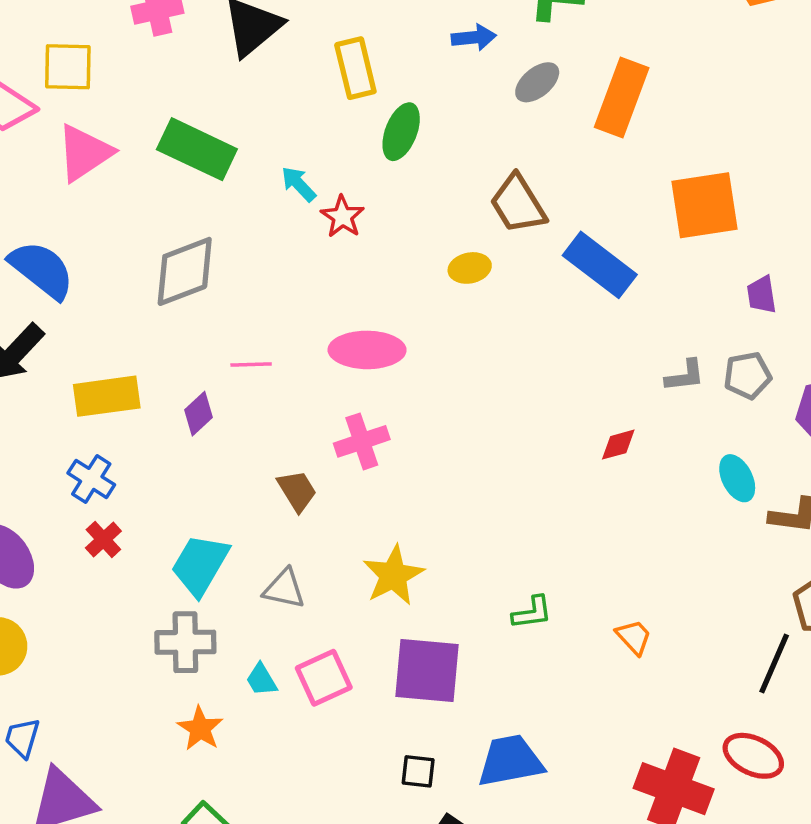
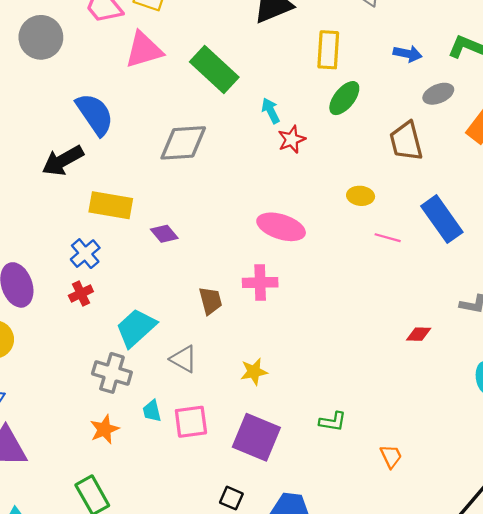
brown trapezoid: (518, 204) -> (406, 141), moved
pink line: (251, 365) -> (388, 238), moved
purple diamond: (199, 414) -> (164, 234), turned 76
yellow star: (393, 575) -> (254, 372), size x0.7

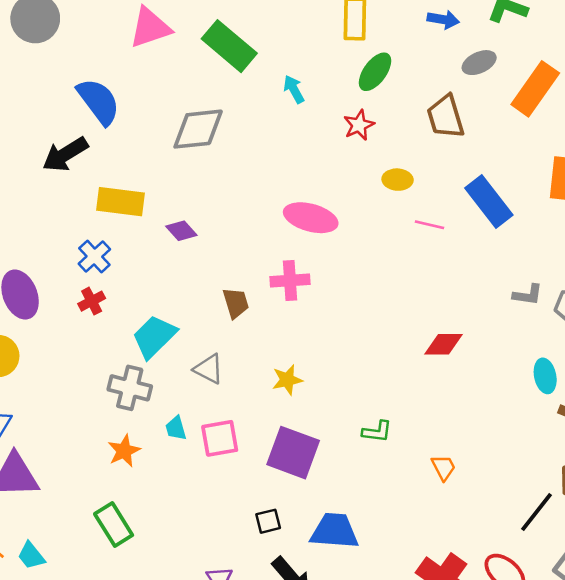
red star: (292, 139) -> (359, 125), moved
red diamond: (419, 334) -> (444, 344), moved, size x1.4
black square: (231, 498) -> (268, 521), turned -35

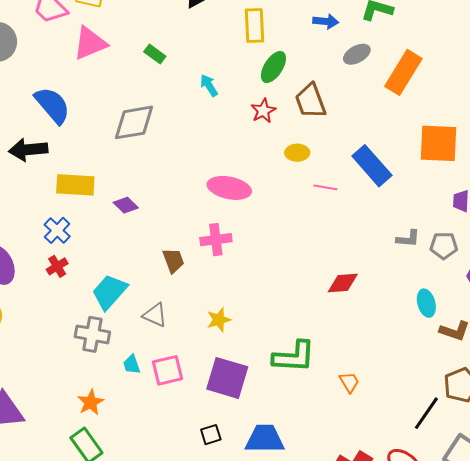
green rectangle: (229, 46) -> (155, 54), size x0.5
brown trapezoid: (446, 117) -> (311, 101), moved
black arrow: (65, 154) -> (28, 150), turned 30
green L-shape: (377, 432) -> (294, 357), size x1.8
orange star: (124, 451) -> (91, 402), moved

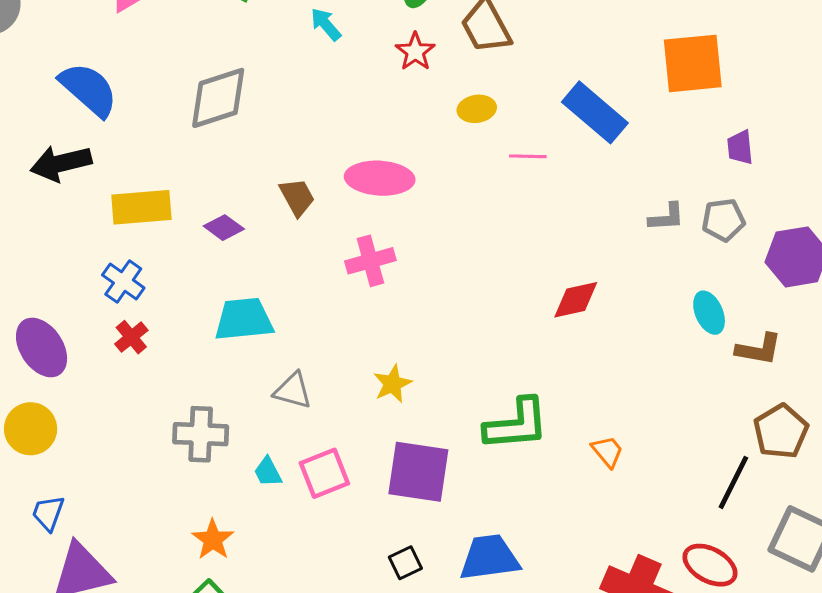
brown trapezoid: (173, 260) -> (297, 197), moved
cyan trapezoid: (110, 292) -> (244, 319), moved, turned 51

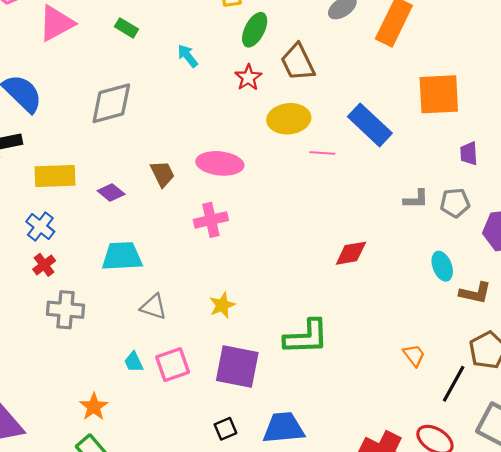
yellow ellipse: (477, 109) -> (289, 119), size x1.6
gray cross: (201, 434) -> (66, 310), moved
orange trapezoid: (607, 451) -> (414, 355), moved

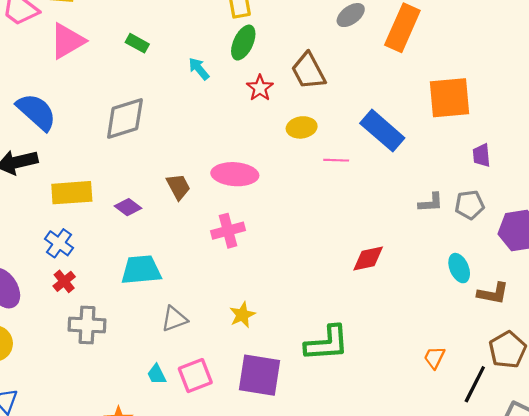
green ellipse: (255, 30) -> (243, 43), moved
yellow ellipse: (289, 119) -> (302, 127), size x0.7
gray triangle: (154, 307) -> (174, 319), turned -36
orange trapezoid: (414, 355) -> (434, 358), turned -115

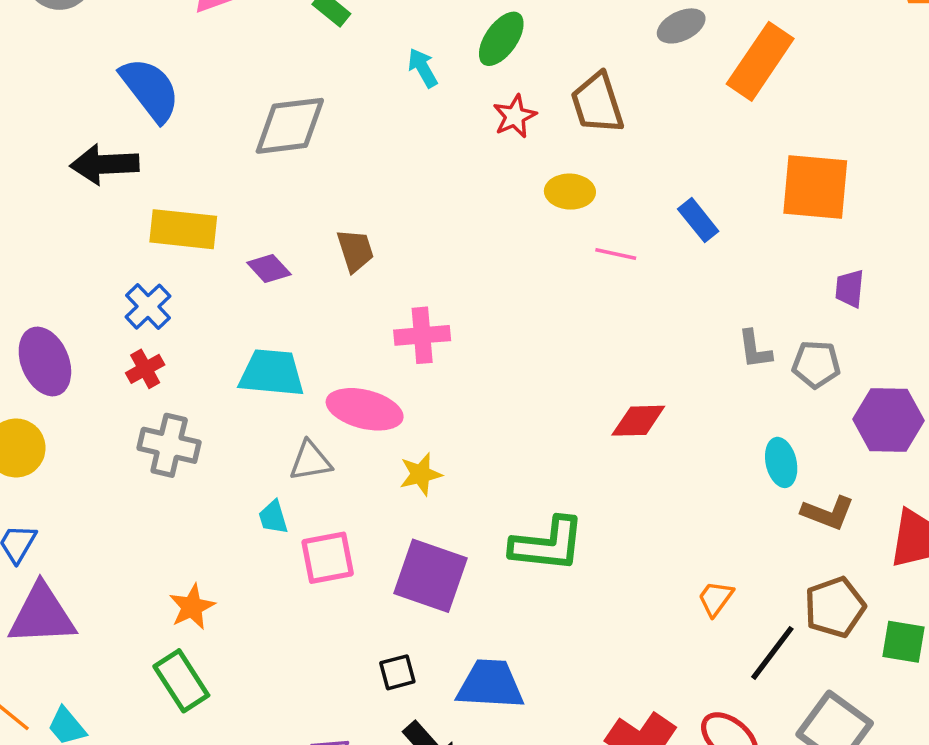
blue rectangle: (382, 131) -> (698, 220), size x0.6
pink ellipse: (235, 174) -> (365, 409), moved
gray L-shape: (431, 203) -> (755, 349), turned 75
cyan trapezoid: (157, 374) -> (273, 517), moved

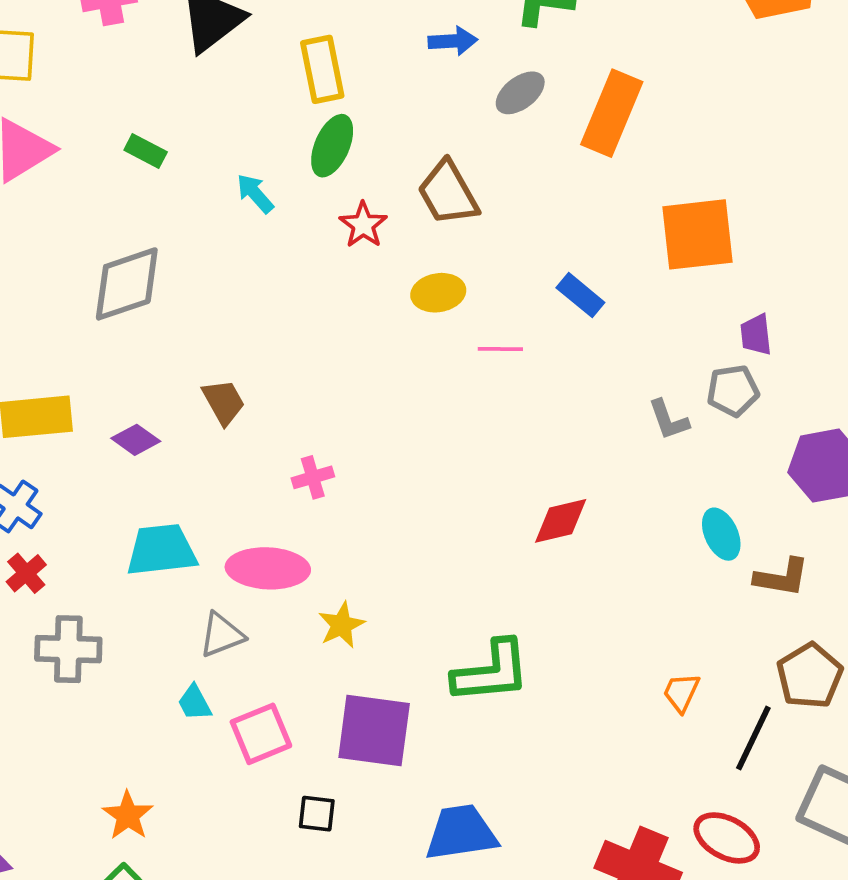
pink cross: (422, 335) -> (313, 477), size x0.7
gray pentagon: (816, 364) -> (733, 391), moved
black square: (397, 672) -> (317, 814), moved, turned 33

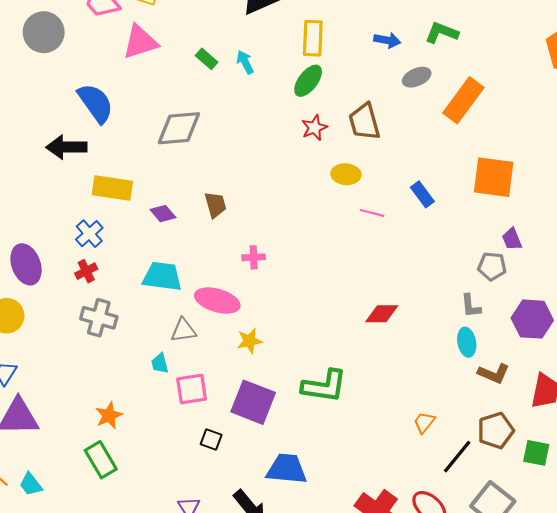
cyan arrow: (255, 194) -> (245, 62), moved
purple trapezoid: (756, 335) -> (512, 239), turned -30
gray L-shape: (669, 420) -> (471, 306), moved

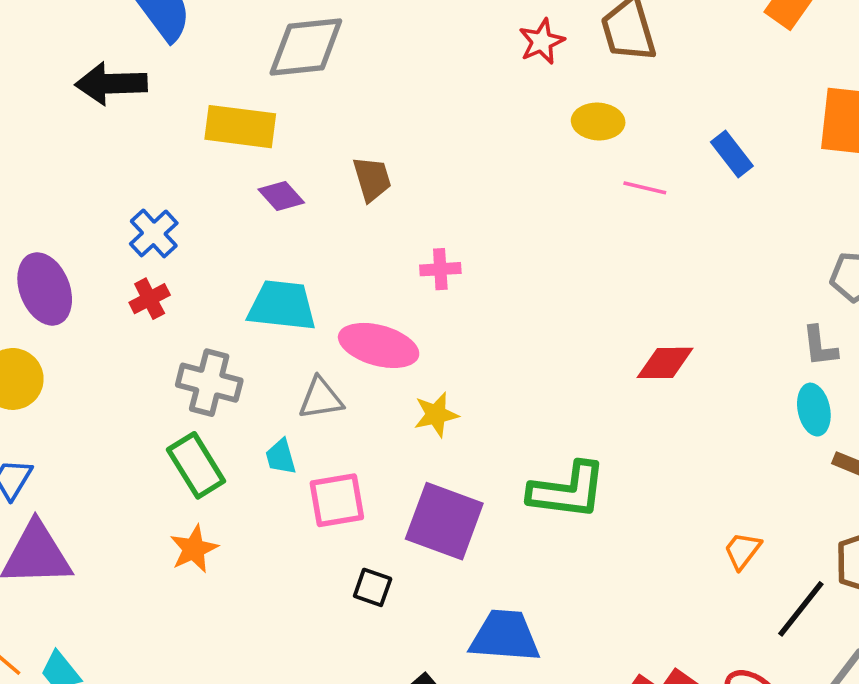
yellow rectangle: (112, 188) -> (240, 127), moved
gray cross: (99, 318) -> (209, 383), moved
green rectangle: (101, 460) -> (196, 465), moved

